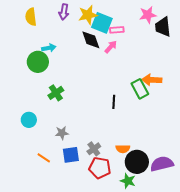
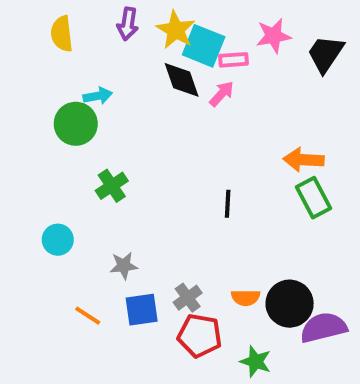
yellow star: (88, 15) -> (176, 30), turned -30
pink star: (148, 15) -> (274, 36), moved
black trapezoid: (163, 27) -> (326, 54), turned 40
green rectangle: (140, 89) -> (314, 198), moved
black circle: (137, 162) -> (290, 304), moved

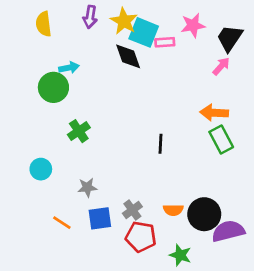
pink arrow: (222, 94) -> (221, 66), moved

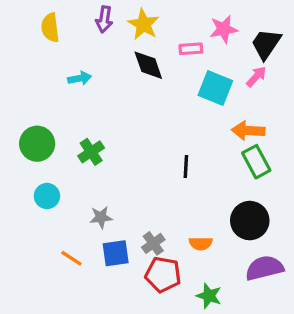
cyan square: (144, 32) -> (215, 88), moved
green circle: (53, 87) -> (37, 144), moved
black circle: (204, 214) -> (250, 221), moved

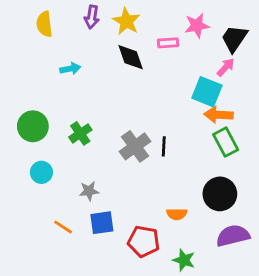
cyan square: (215, 88) -> (207, 92), moved
gray cross: (153, 243) -> (135, 146), moved, size x1.5

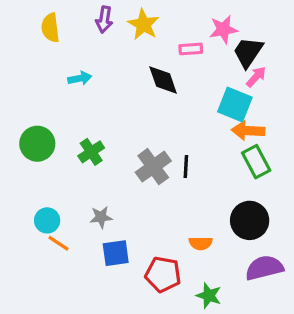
black trapezoid: (234, 39) -> (248, 52), moved
black diamond: (131, 57) -> (163, 80), moved
cyan circle: (41, 172) -> (47, 220), moved
orange line: (63, 227) -> (59, 243), moved

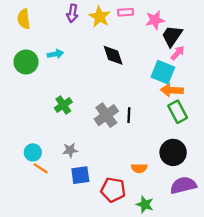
yellow semicircle: (50, 28) -> (24, 19), moved
pink rectangle: (191, 49) -> (126, 12), moved
green circle: (37, 144) -> (26, 62), moved

